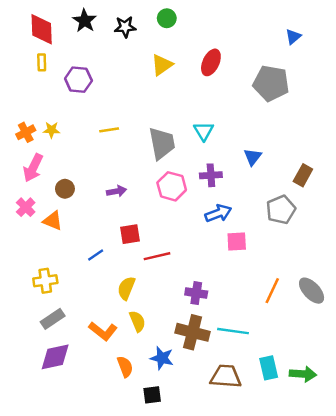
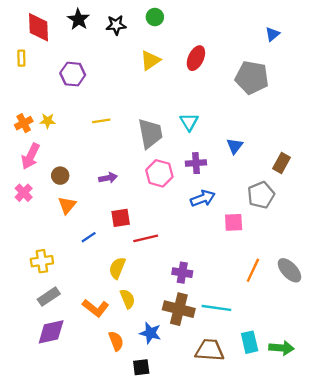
yellow rectangle: (42, 62) -> (21, 58), moved
orange triangle: (53, 221) -> (67, 205), moved, turned 48
pink square: (237, 242) -> (234, 222), moved

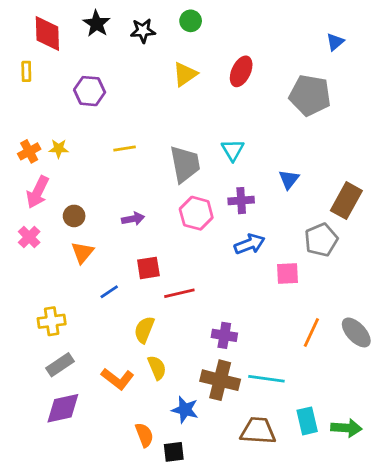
brown rectangle: (281, 163) -> (346, 201), size x1.4
orange semicircle: (116, 341) -> (144, 435), moved

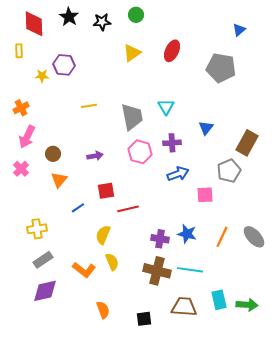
yellow star: (59, 149) -> (42, 76), moved
blue star: (185, 410) -> (187, 234), moved
black square: (174, 452) -> (144, 319), moved

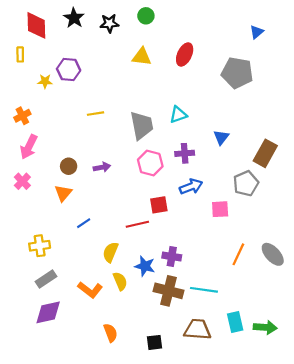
yellow triangle: (132, 53) -> (142, 57), turned 42
cyan triangle: (166, 107) -> (178, 115), turned 42
brown circle: (53, 154) -> (69, 166), moved
red square: (106, 191) -> (159, 205), moved
blue star: (187, 234) -> (145, 266), moved

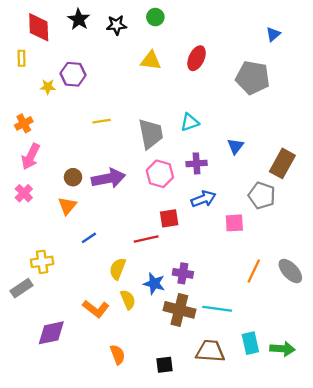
purple arrow: (102, 167) -> (108, 178), size x1.8
gray pentagon: (246, 183) -> (262, 195), turned -30
gray rectangle: (46, 279) -> (21, 288), moved

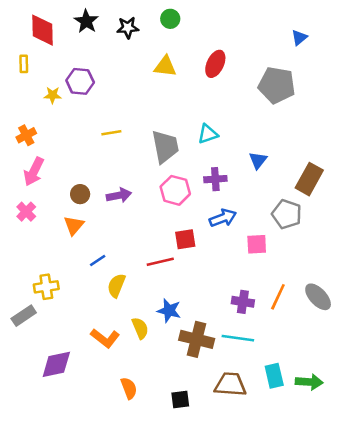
purple arrow: (108, 178) -> (119, 195), size x0.7
yellow semicircle: (118, 269) -> (116, 286), moved
purple cross: (183, 273) -> (243, 302), moved

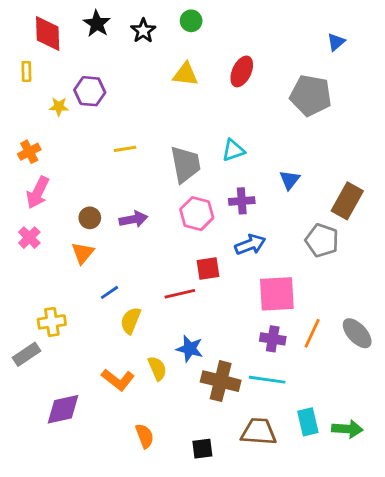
black star: (128, 28) -> (143, 31), turned -30
pink square: (257, 244) -> (277, 294), moved, size x1.6

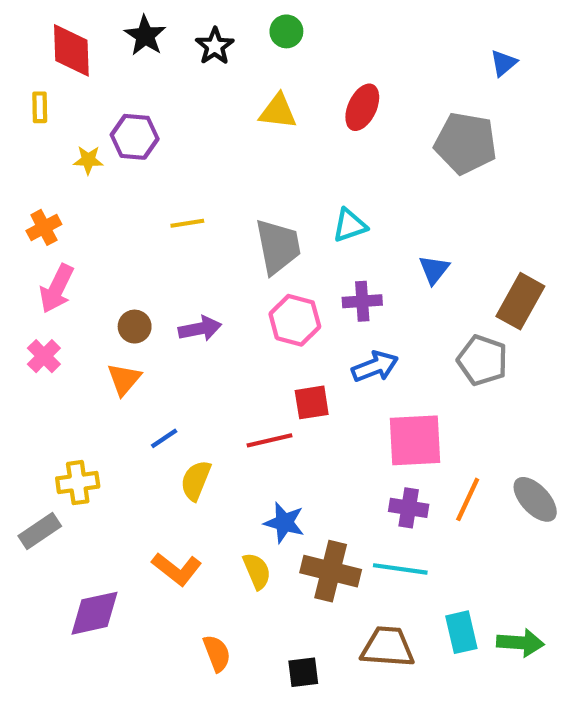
yellow semicircle: (157, 368) -> (257, 571), moved

